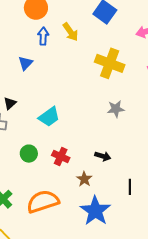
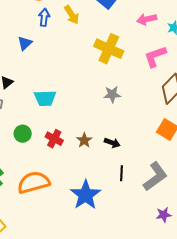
cyan trapezoid: (49, 117) -> (45, 98), turned 30
black arrow: (103, 156) -> (112, 143), moved
brown star: (84, 179) -> (84, 140), moved

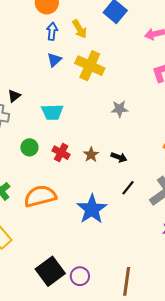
blue triangle: (25, 43) -> (54, 60), moved
yellow cross: (109, 49) -> (90, 66), moved
black line: (121, 173) -> (128, 188), turned 35

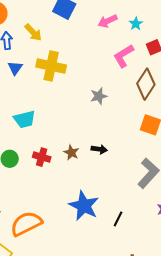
gray star: (119, 109) -> (99, 96), moved
black line: (128, 188) -> (118, 219), moved
orange semicircle: (40, 196) -> (26, 224), moved

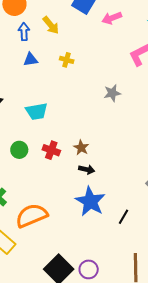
pink arrow: (107, 21) -> (112, 18), moved
yellow cross: (51, 66) -> (67, 60), size x0.5
blue triangle: (15, 68) -> (31, 60), turned 42
black arrow: (99, 149) -> (87, 170), moved

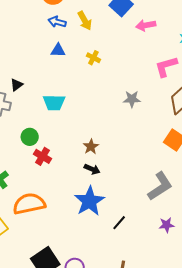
blue arrow: (24, 32) -> (57, 22), turned -84
red cross: (51, 150) -> (42, 156), moved

